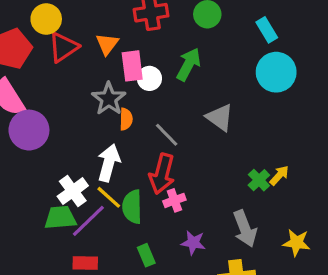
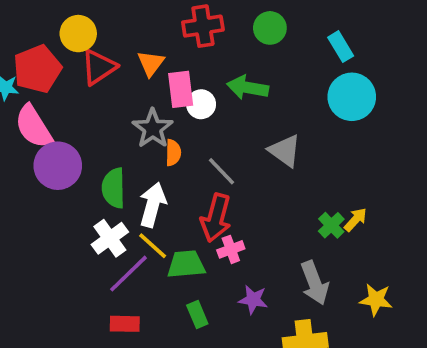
green arrow: (189, 64) -> (248, 88), turned -108
green semicircle: (132, 207) -> (114, 188), moved
green trapezoid: (60, 218) -> (186, 264), moved

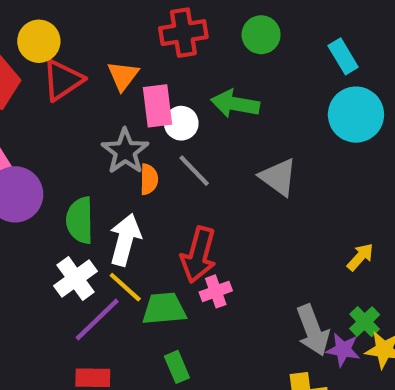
gray line: (222, 171) -> (194, 171), moved
green cross: (331, 225) -> (365, 322), moved
purple star: (253, 300) -> (343, 350), moved

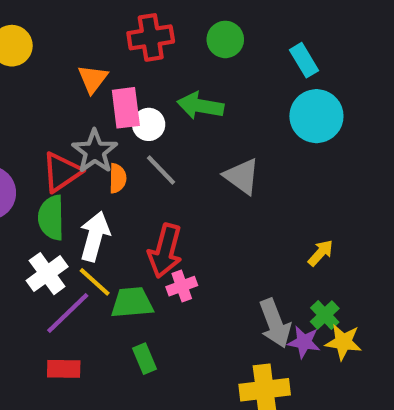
red triangle: (63, 80) -> (62, 172), moved

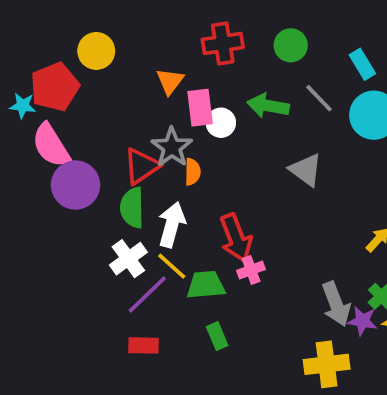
gray line: (161, 170) -> (319, 98), moved
red arrow: (165, 251) -> (236, 238), turned -36

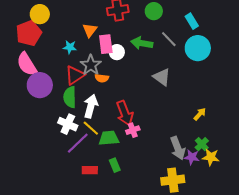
yellow circle: (96, 51) -> (40, 14), moved
cyan star: (23, 106) -> (70, 47), moved
orange semicircle: (193, 172) -> (102, 78), turned 96
white cross: (128, 259) -> (68, 124), turned -30
red rectangle: (143, 345) -> (90, 170), moved

